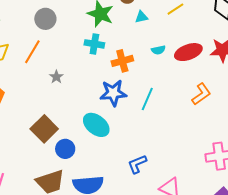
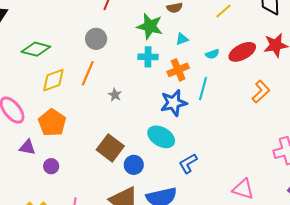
cyan triangle: (141, 17) -> (182, 39), moved
cyan line: (147, 99) -> (203, 89), moved
blue L-shape: (137, 164) -> (188, 163), moved

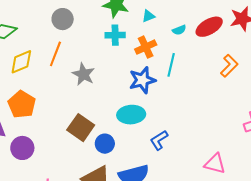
gray star: (115, 95) -> (83, 74), size x1.6
cyan ellipse: (161, 137) -> (131, 115), turned -32
purple circle: (51, 166) -> (22, 148), size x1.5

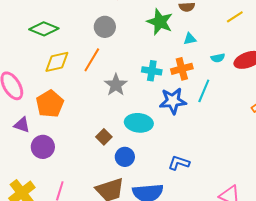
cyan cross: (115, 35) -> (152, 71), moved
cyan ellipse: (131, 115) -> (139, 123), moved
brown square: (81, 128) -> (104, 137), size x0.6
blue L-shape: (159, 140) -> (179, 163), turned 40

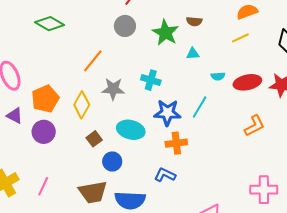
gray circle: (105, 27) -> (125, 26), moved
yellow diamond: (57, 62) -> (82, 105), moved, turned -56
orange cross: (182, 69) -> (176, 143), moved
gray star: (116, 85) -> (113, 89), turned 30
purple circle: (43, 147) -> (44, 132), moved

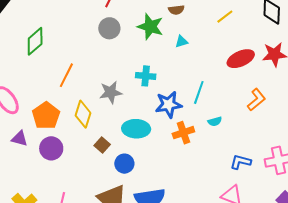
green diamond: (50, 24) -> (35, 41), turned -60
orange line: (93, 61) -> (66, 75), moved
cyan semicircle: (218, 76) -> (215, 121), moved
blue L-shape: (165, 175) -> (241, 162), moved

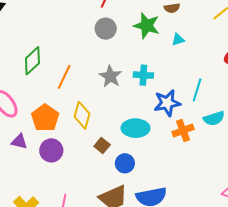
green diamond: (35, 41) -> (32, 61), moved
gray star: (111, 92) -> (110, 76), moved, turned -30
cyan semicircle: (215, 121) -> (214, 118), size x1.5

